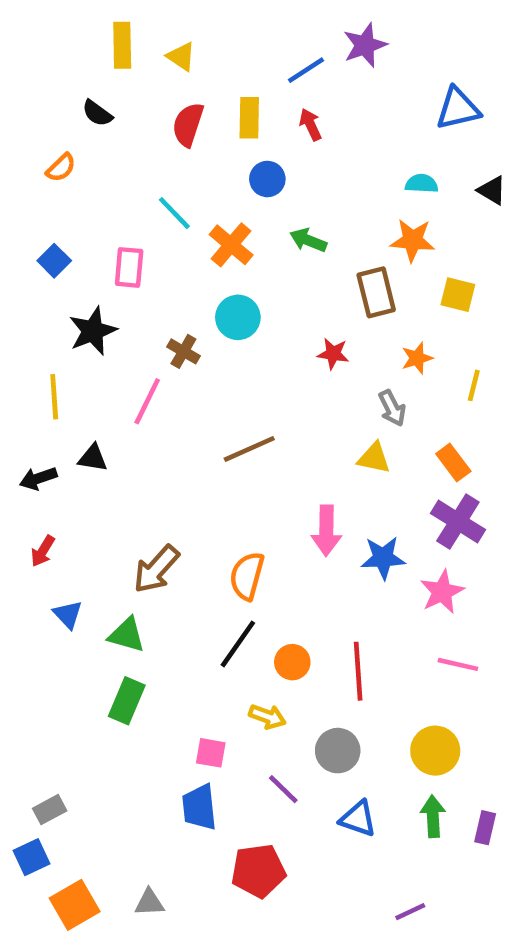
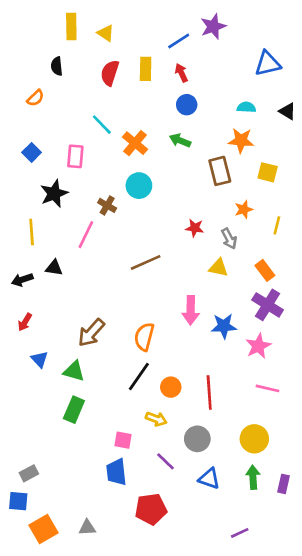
black semicircle: (97, 113) -> (57, 66), turned 48
blue circle: (267, 179) -> (187, 105), moved
red star: (333, 354) -> (195, 228), moved
blue square: (31, 857) -> (18, 501), turned 30

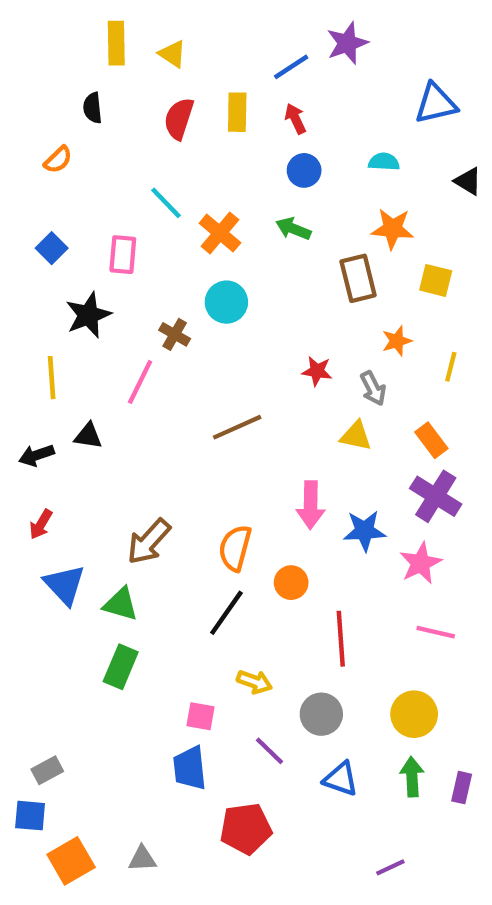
cyan semicircle: (246, 107) -> (384, 162), moved
blue triangle: (39, 359) -> (65, 585), size x1.5
orange circle: (171, 387) -> (291, 583), moved

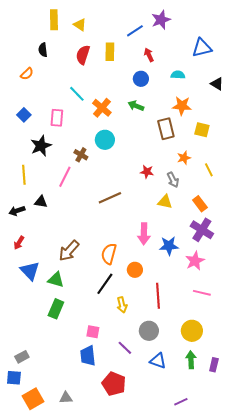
red arrow: (295, 119) -> (149, 55), moved
yellow line: (451, 367) -> (209, 170), turned -40
yellow arrow: (254, 682) -> (122, 305), moved, turned 56
red pentagon: (246, 829) -> (114, 384), turned 30

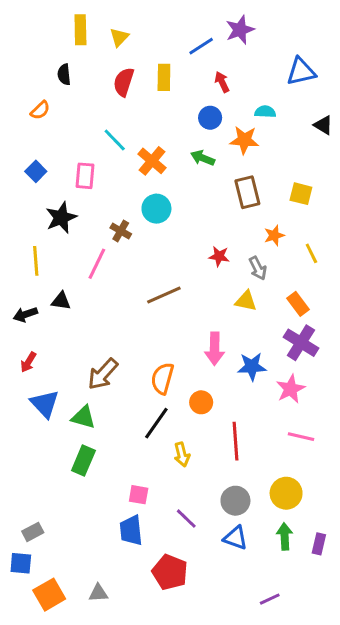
yellow triangle: (80, 25) -> (119, 37), turned 40
orange star: (182, 106) -> (244, 140), moved
gray circle: (149, 331) -> (235, 501), moved

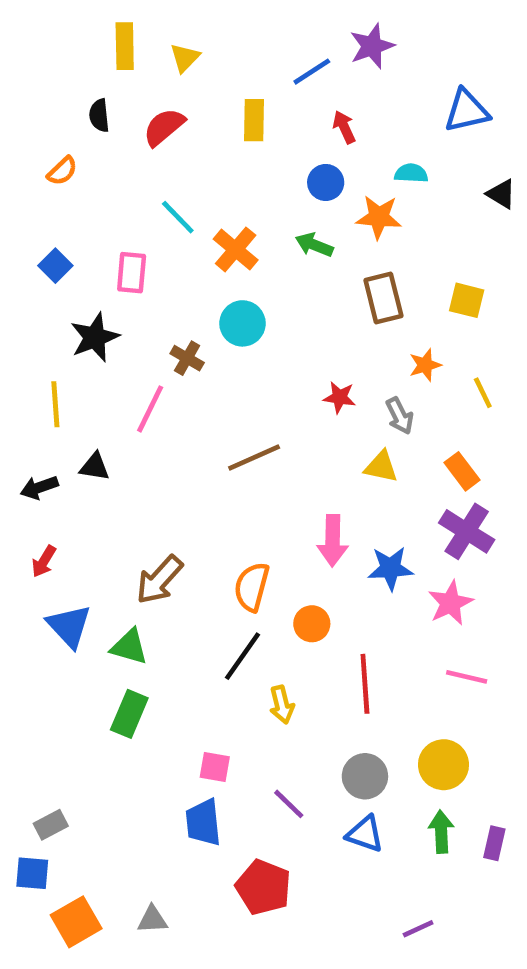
red semicircle: (124, 82) -> (164, 127), moved, turned 32

